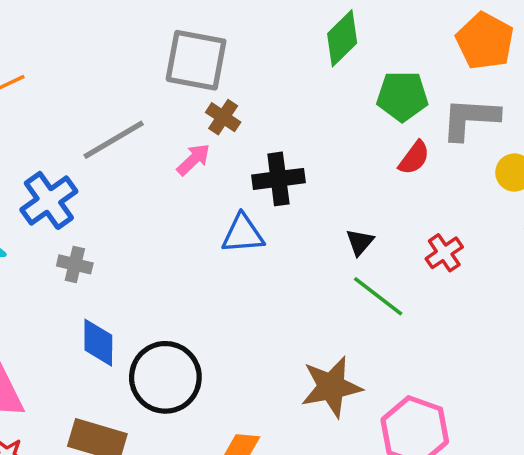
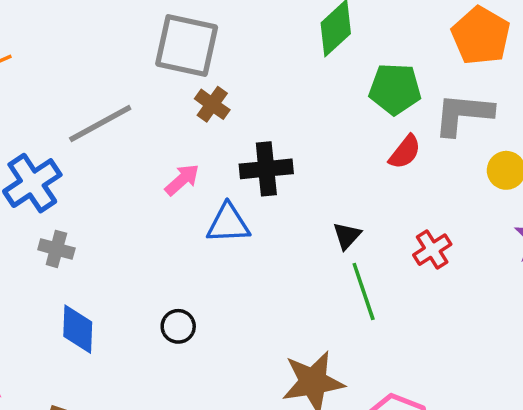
pink arrow: (193, 160) -> (182, 180), moved
green line: (378, 296) -> (364, 291), turned 32
black circle: (165, 377) -> (178, 326), moved, size x0.5

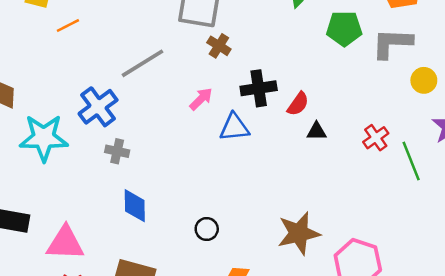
red semicircle: (405, 152) -> (298, 104), moved
black triangle: (347, 236) -> (317, 131), turned 50
green line: (364, 291) -> (411, 161), moved
black circle: (178, 326) -> (207, 229), moved

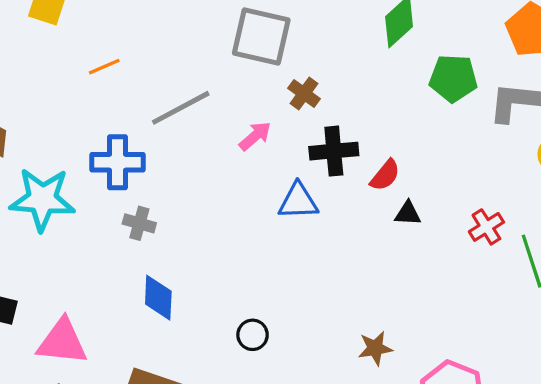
orange line: (68, 26) -> (104, 67), moved
brown cross: (219, 46) -> (304, 94), moved
pink arrow: (201, 99) -> (255, 136), moved
blue cross: (98, 107) -> (118, 162), turned 33
brown star: (299, 233) -> (375, 348), size x0.6

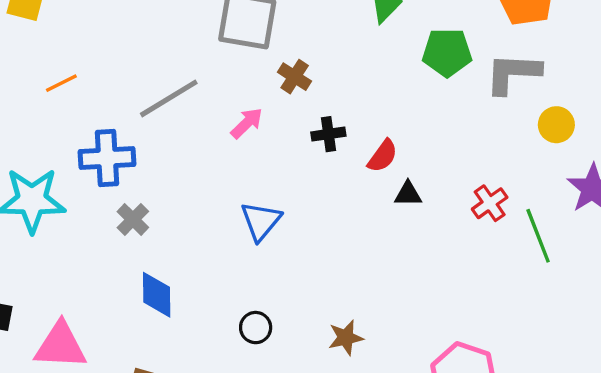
orange line: (104, 67) -> (61, 83), moved
black cross: (334, 151) -> (328, 134), size x0.7
blue triangle: (298, 201) -> (261, 221), moved, turned -45
gray cross: (139, 223) -> (133, 219), turned 32
brown star: (375, 348) -> (346, 338), moved

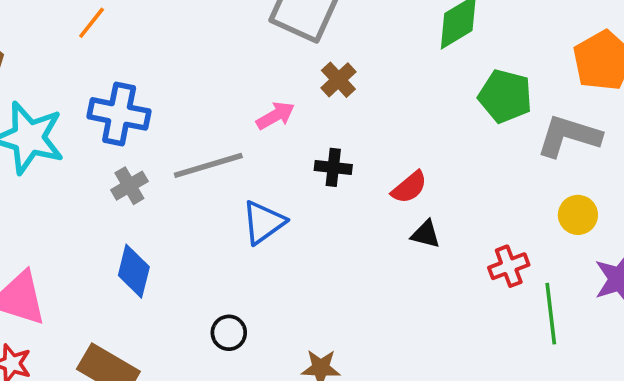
orange line: (61, 83) -> (92, 23), turned -40
gray line: (169, 98) -> (208, 165), moved
yellow circle: (556, 125) -> (578, 215), moved
black cross: (328, 134) -> (333, 167), moved

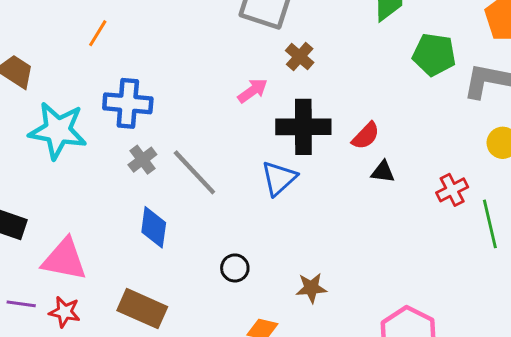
gray line: (208, 165) -> (194, 172), moved, turned 70
black cross: (333, 167) -> (303, 127), size x1.8
blue triangle: (263, 222) -> (279, 178), moved

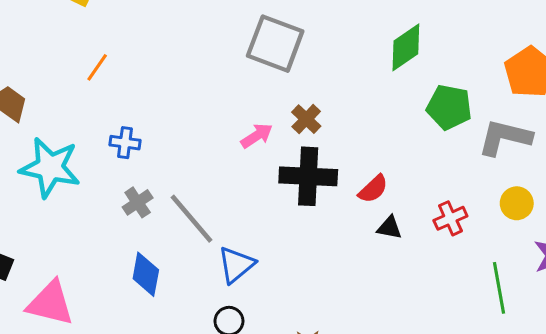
brown cross: (300, 57) -> (306, 119), moved
blue cross: (128, 103) -> (125, 143), size x0.6
blue triangle: (279, 178) -> (236, 265), moved
red cross: (452, 190) -> (450, 218), moved

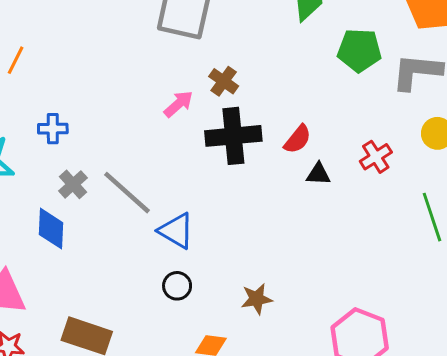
blue triangle: (236, 265) -> (176, 231), turned -42
blue diamond: (146, 274) -> (51, 229), moved

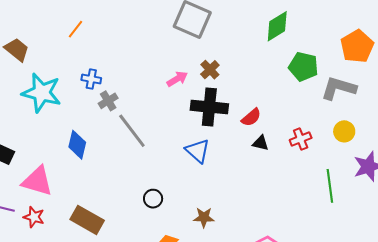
gray cross: (73, 184) -> (108, 101), moved
blue triangle: (176, 231) -> (198, 151), moved

